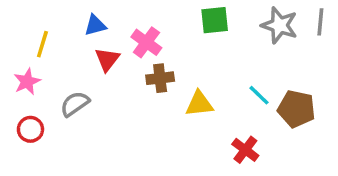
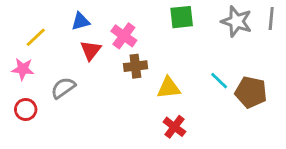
yellow line: (42, 44) -> (36, 37), turned 30
pink star: (27, 82) -> (23, 69), turned 30
red cross: (245, 150) -> (174, 127), moved

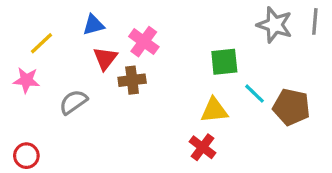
green square: (182, 17) -> (224, 62), moved
brown cross: (135, 66) -> (132, 80), moved
yellow triangle: (169, 88) -> (214, 110), moved
red circle: (26, 109) -> (26, 156), moved

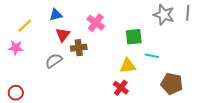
pink cross: (144, 42) -> (96, 23), moved
cyan line: (254, 94) -> (152, 56), turned -32
gray semicircle: (73, 102) -> (54, 61), moved
brown pentagon: (291, 107) -> (172, 84), moved

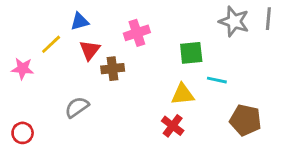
pink cross: (96, 23) -> (137, 33), turned 36
yellow line: (25, 26) -> (51, 44), moved
gray semicircle: (54, 61) -> (77, 107), moved

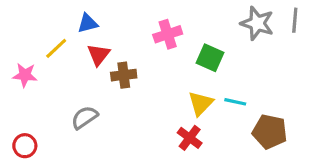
pink cross: (137, 33) -> (168, 34), moved
green square: (191, 53) -> (210, 58), turned 30
cyan line: (217, 80) -> (235, 102), moved
yellow triangle: (183, 94) -> (201, 103), turned -40

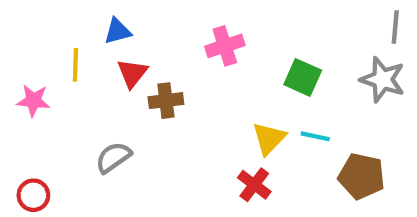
gray star: (257, 23) -> (383, 80), moved
yellow line: (56, 48) -> (75, 65), turned -45
green square: (210, 58) -> (303, 77), moved

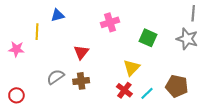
red triangle: (132, 73) -> (81, 52), moved
brown cross: (166, 101) -> (81, 81), moved
cyan line: (315, 136) -> (147, 93), moved, turned -56

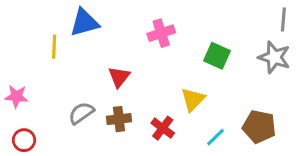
blue triangle: (58, 15) -> (84, 23), size x1.5
pink star: (16, 49) -> (16, 96), moved
red cross: (124, 90) -> (163, 128), moved

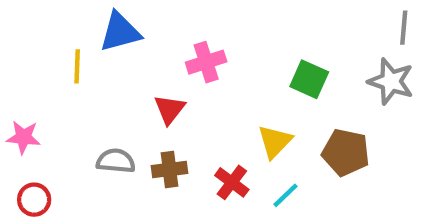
pink cross: (161, 33) -> (206, 62), moved
gray semicircle: (81, 113) -> (116, 161), turned 40
brown pentagon: (259, 127) -> (346, 152), moved
cyan line: (215, 137) -> (286, 195), moved

